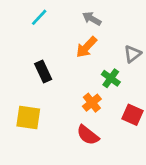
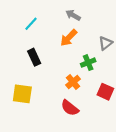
cyan line: (39, 17) -> (31, 24), moved
green cross: (111, 78) -> (88, 63), turned 32

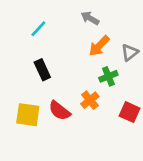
orange arrow: (69, 38) -> (99, 46), moved
red semicircle: (70, 108) -> (60, 111), moved

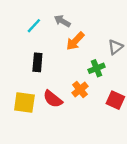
gray arrow: (90, 18) -> (62, 21), moved
orange arrow: (99, 46) -> (75, 41), moved
black rectangle: (42, 70) -> (37, 62), turned 30

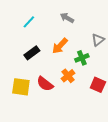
gray arrow: (62, 21) -> (67, 18), moved
orange arrow: (75, 41) -> (60, 46), moved
black rectangle: (37, 62) -> (32, 53), turned 49

